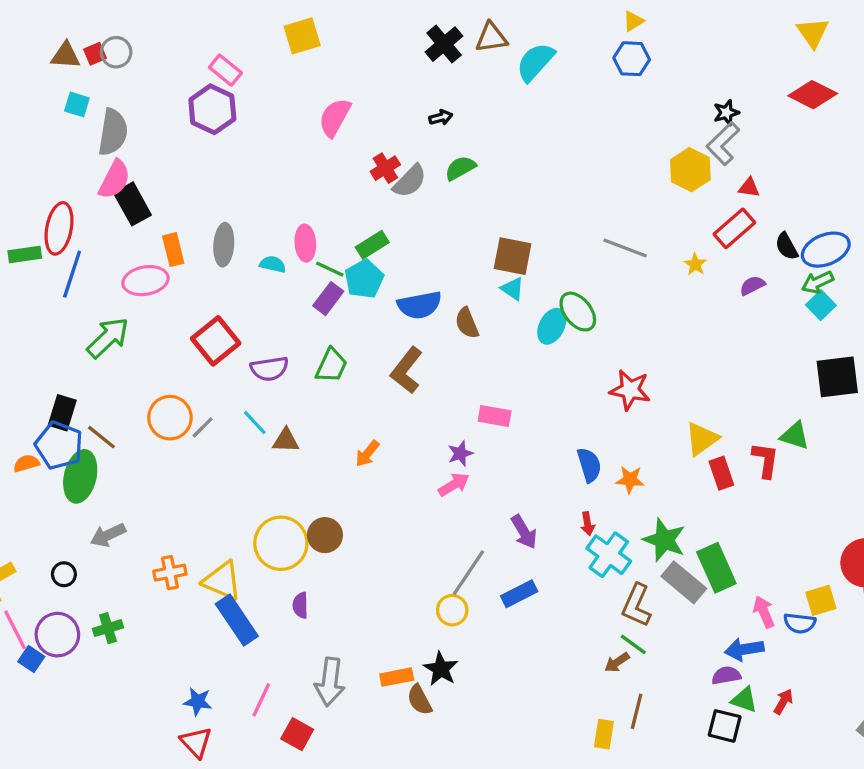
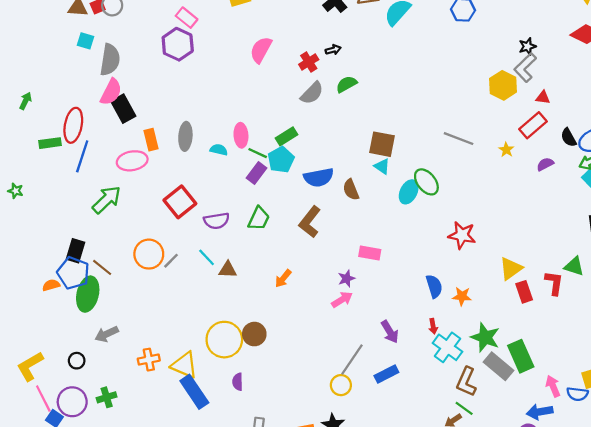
red cross: (385, 168) -> (309, 62), moved

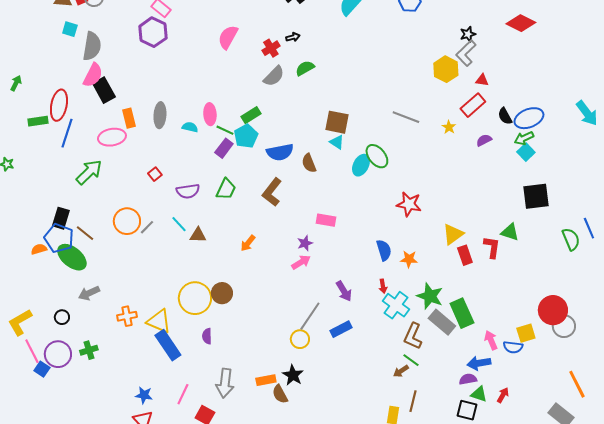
red square: (180, 202) -> (155, 174), size x0.5
green ellipse: (88, 294) -> (72, 257), turned -64

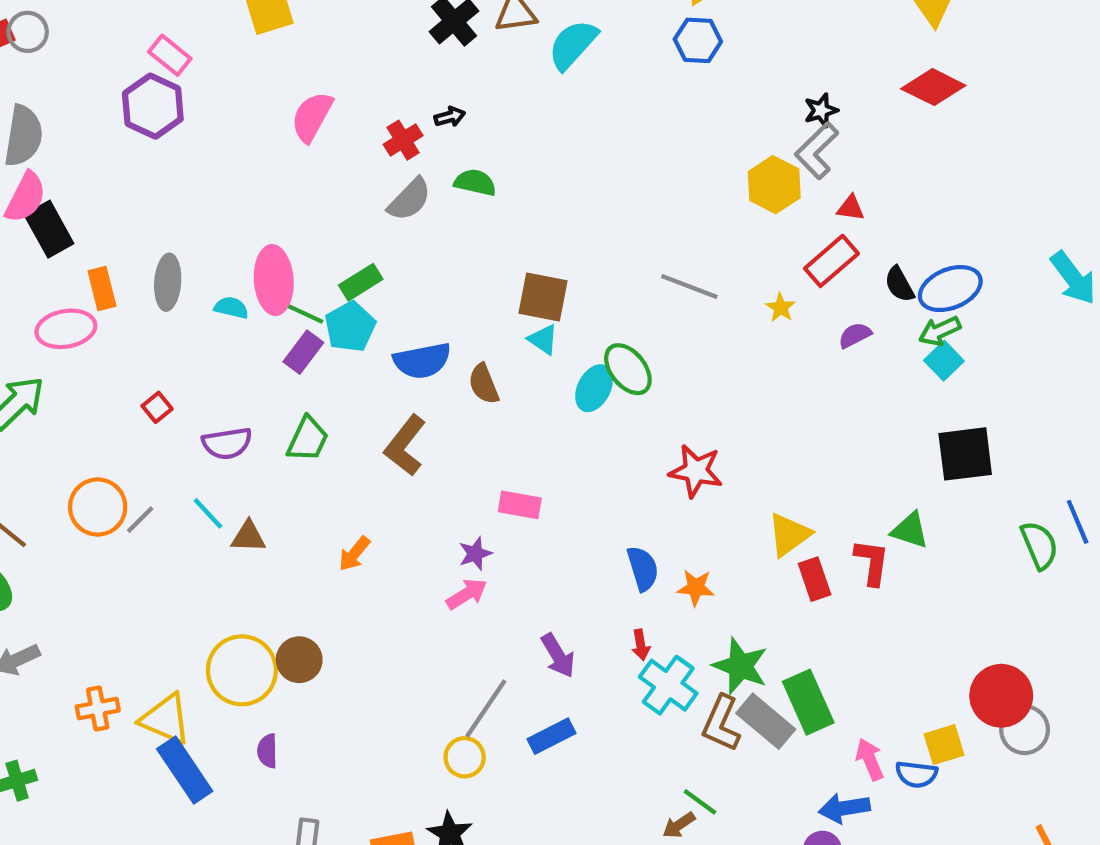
green semicircle: (305, 68) -> (475, 182), turned 42
pink ellipse: (210, 114) -> (274, 280), size x1.4
brown L-shape: (413, 336) -> (721, 723), moved

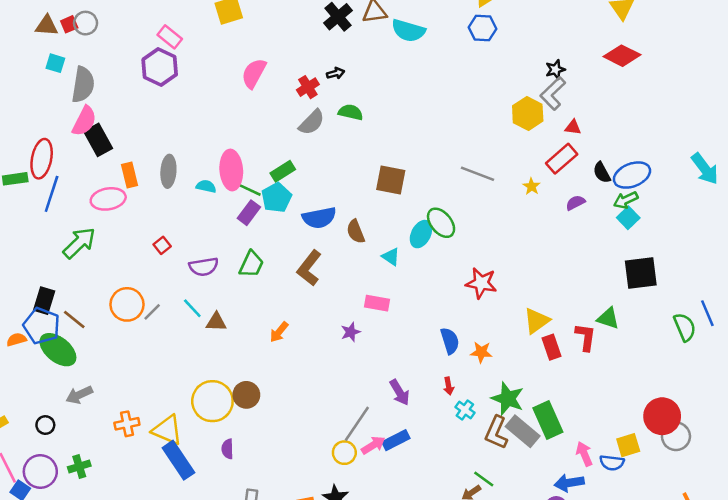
cyan semicircle: (573, 45) -> (408, 31), turned -116
cyan triangle: (543, 339) -> (391, 257), moved
pink arrow: (467, 594) -> (373, 445), moved
cyan cross: (668, 685) -> (465, 410), size x0.6

